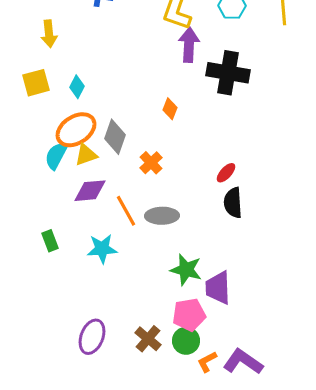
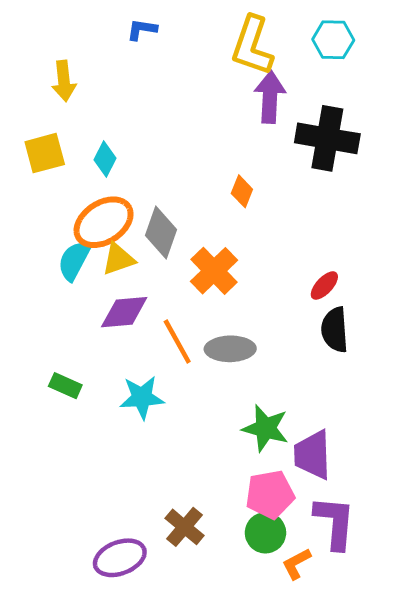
orange cross: (151, 163) -> (214, 271), size x1.4
green rectangle: (50, 241) -> (65, 386), turned -45
purple ellipse: (92, 337) -> (120, 558), moved, turned 48
brown cross: (148, 339) -> (185, 527), moved
purple L-shape: (243, 362) -> (335, 522), moved, turned 60

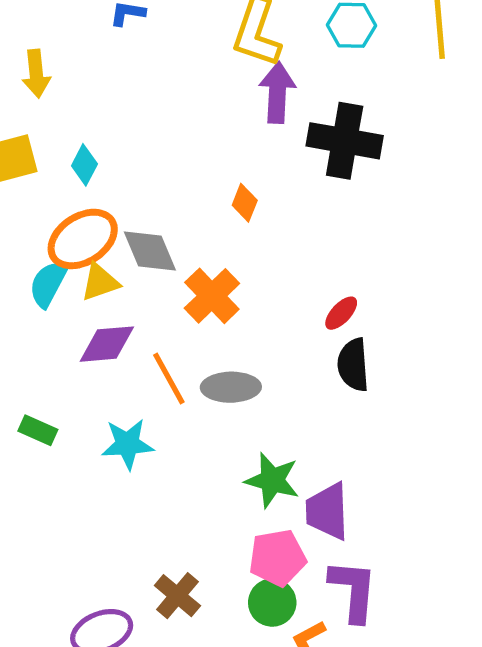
gray diamond: (161, 233) -> (150, 251), turned -42

